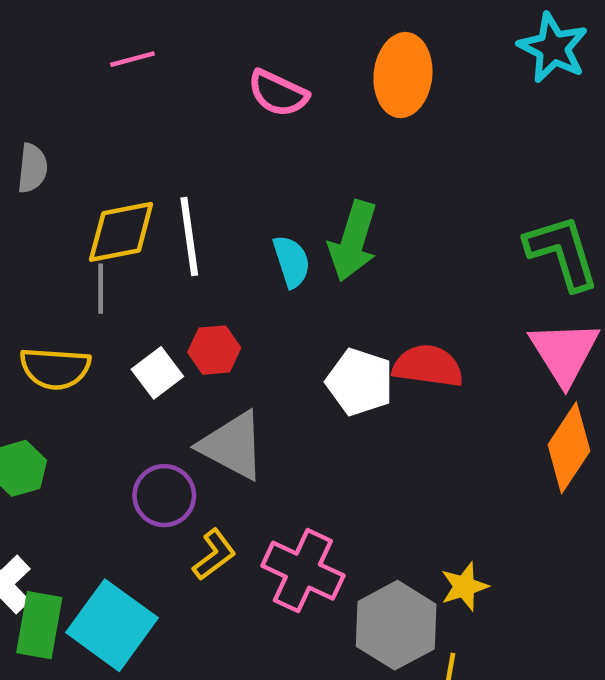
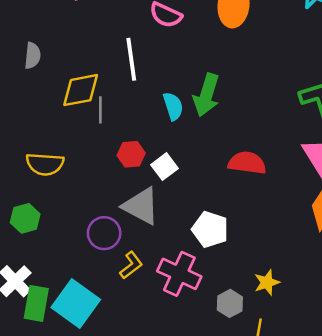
white line: (189, 236) -> (131, 59), moved
gray line: (101, 289) -> (100, 110), moved
white square: (157, 373) -> (164, 167), moved
white pentagon: (360, 382) -> (210, 229), moved
gray hexagon: (396, 625) -> (230, 303), size x0.6

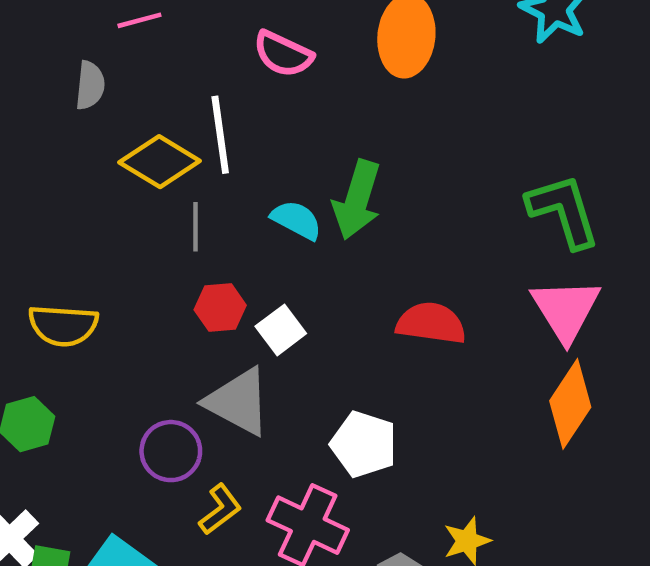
gray semicircle: (33, 56) -> (90, 85), moved
yellow diamond: (81, 90) -> (160, 162), moved, turned 42
cyan semicircle: (173, 106) -> (296, 220), turned -44
gray line: (100, 110) -> (195, 227), moved

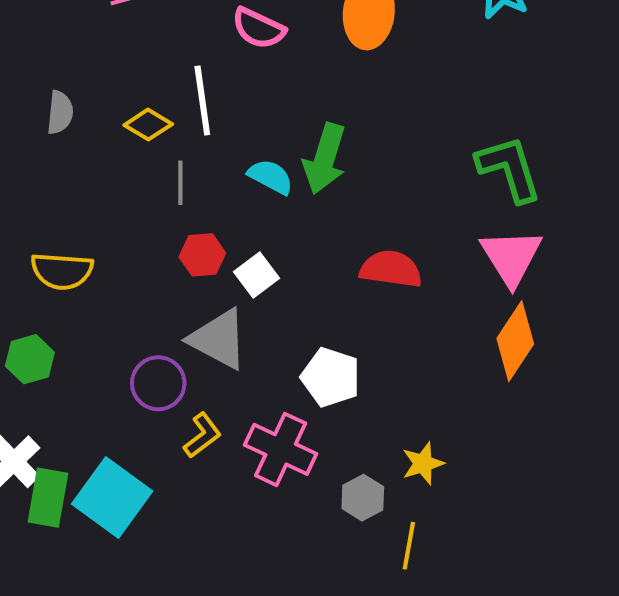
gray semicircle: (90, 85) -> (60, 113), moved
yellow diamond: (160, 162) -> (148, 125), size x0.7

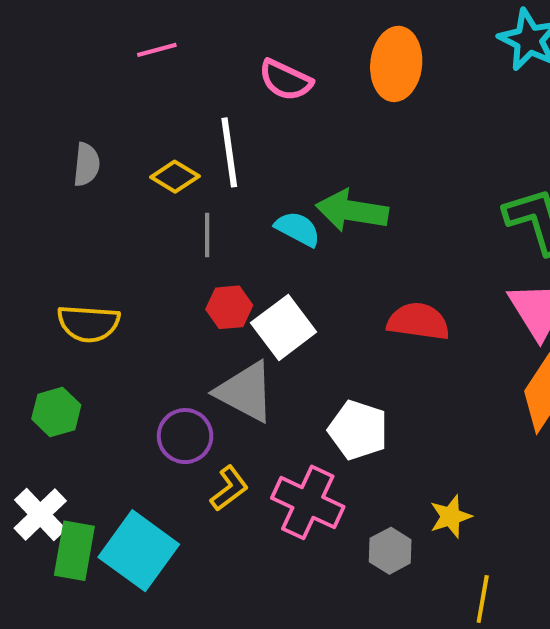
green arrow: (325, 159) -> (352, 211), turned 82
white square: (256, 275) -> (284, 327), size x1.4
yellow line: (409, 546) -> (483, 599), moved

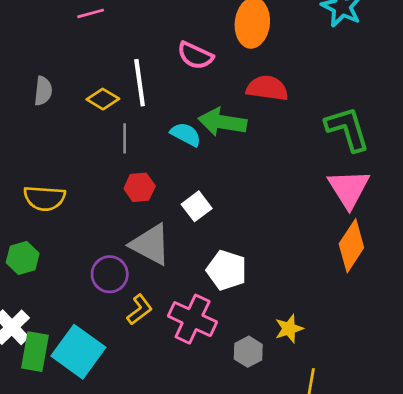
pink semicircle: (286, 80) -> (195, 56), moved
red semicircle: (418, 321) -> (267, 88), moved
white square: (284, 327) -> (197, 206), moved, size x0.7

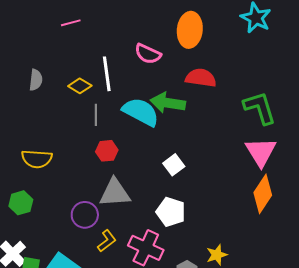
cyan semicircle: (186, 134) -> (141, 112), size x1.6
white square: (197, 206) -> (174, 165), moved
gray triangle: (150, 244) -> (115, 193), turned -32

